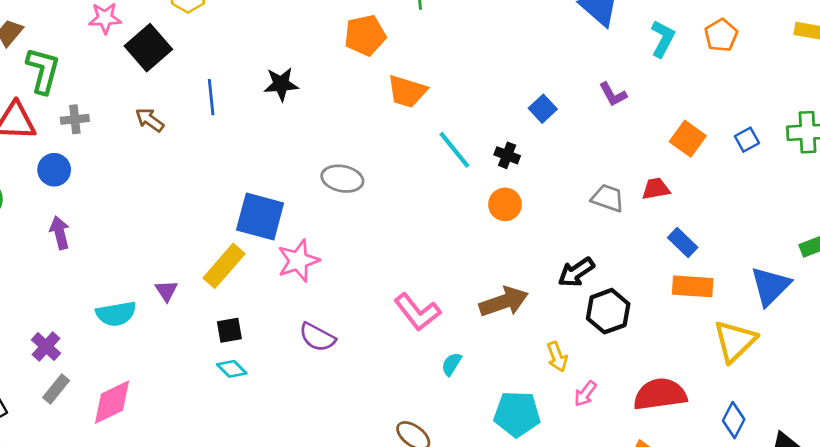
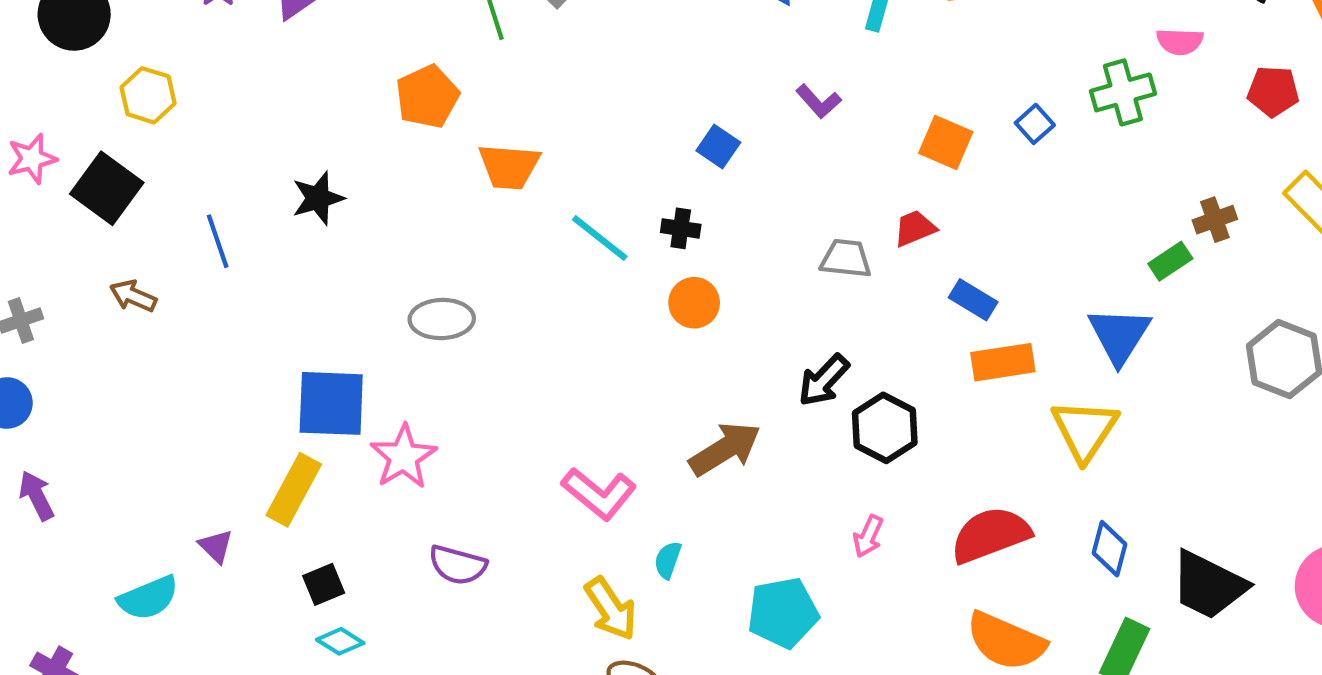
yellow arrow: (557, 357) -> (611, 609), moved, size x1.4
pink arrow: (585, 394) -> (868, 536), moved

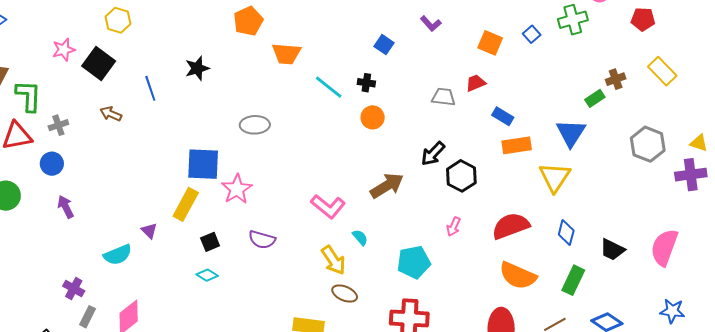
cyan semicircle: (668, 560) -> (360, 237), turned 120
black square: (324, 584) -> (210, 242), moved
black trapezoid: (1208, 585) -> (612, 250), size x0.7

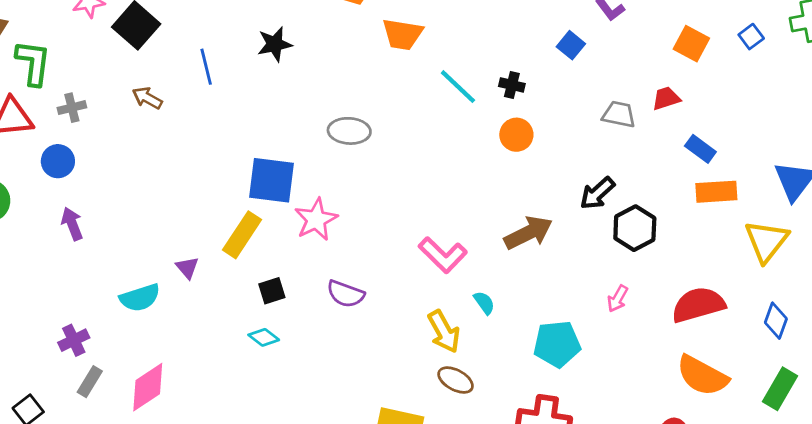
blue square: (384, 45) -> (571, 45), moved
purple cross: (74, 289) -> (74, 340), turned 30

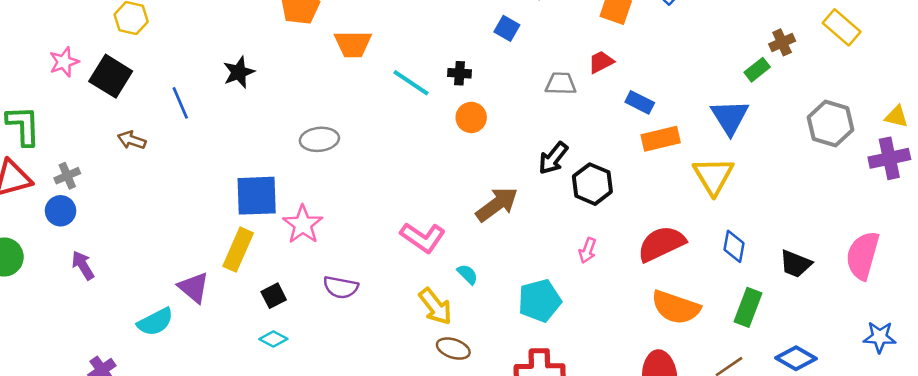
gray cross: (72, 108) -> (67, 176), moved
purple triangle: (187, 268) -> (194, 287), size x1.5

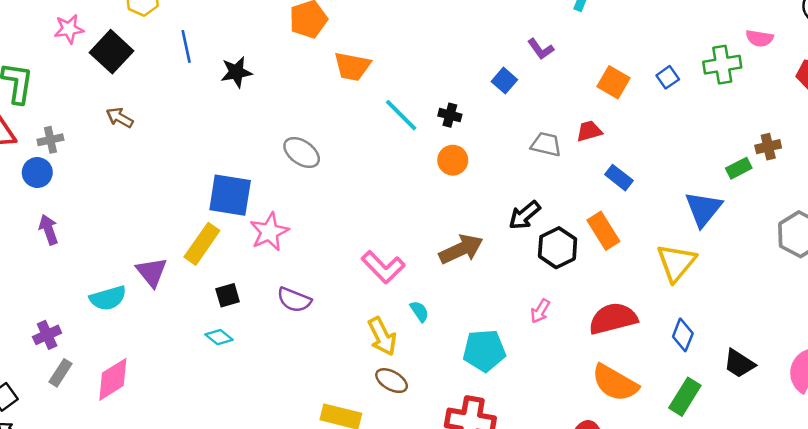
blue line: (180, 103) -> (186, 46), moved
gray ellipse: (319, 139) -> (302, 152), turned 30
orange rectangle: (661, 139) -> (603, 231), moved, turned 60

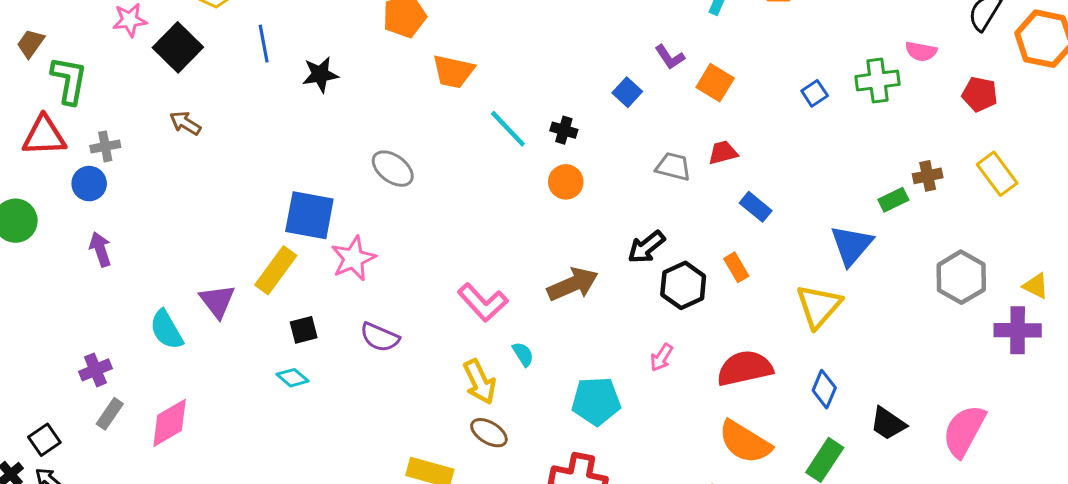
orange square: (613, 82) -> (715, 83), moved
orange rectangle: (603, 231) -> (736, 267), size x0.7
cyan semicircle: (108, 298) -> (166, 330), turned 75

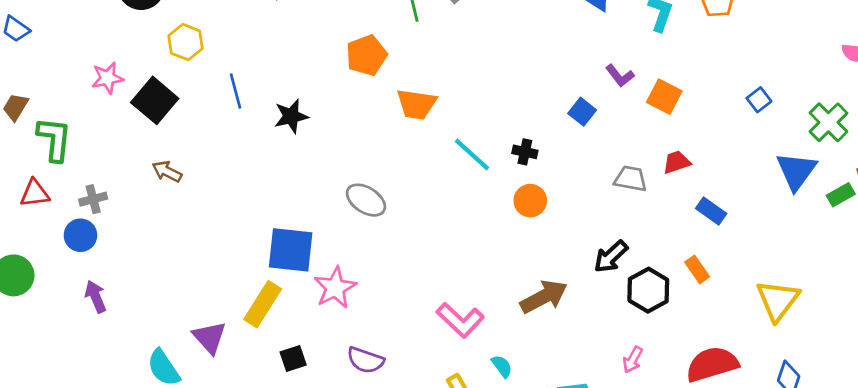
green cross: (877, 80) -> (828, 122), moved, turned -33
red triangle: (44, 136) -> (35, 193), size x0.7
blue triangle: (852, 245) -> (796, 171), moved

